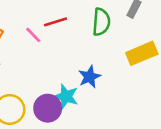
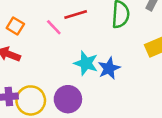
cyan star: (66, 96) -> (86, 63), moved

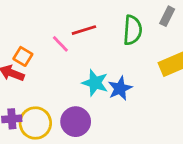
orange square: (15, 26) -> (23, 56), moved

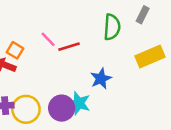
red line: (84, 30) -> (69, 47), moved
cyan star: (95, 83) -> (79, 103), moved

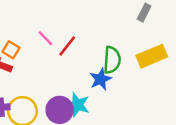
green semicircle: (112, 27) -> (112, 60), moved
red line: (69, 47) -> (67, 46), turned -35

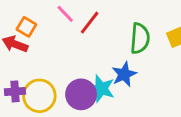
blue star: (101, 79) -> (124, 74), moved

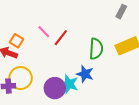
blue star: (124, 74) -> (85, 74), turned -30
yellow circle: (39, 96) -> (21, 78), moved

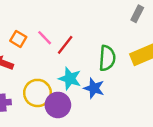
orange square: (17, 41) -> (18, 39), moved
yellow circle: (21, 78) -> (37, 93), moved
cyan star: (69, 84) -> (70, 79), moved

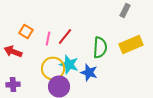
pink line: (45, 38) -> (48, 39), moved, turned 56
yellow circle: (37, 93) -> (53, 69), moved

